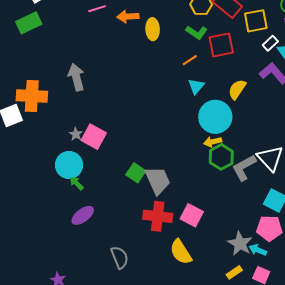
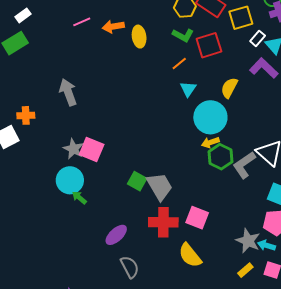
orange cross: (32, 96) -> (26, 115), size x0.6
gray star: (76, 134) -> (73, 149), size x1.5
purple ellipse: (83, 215) -> (116, 235), moved

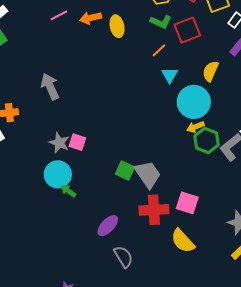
pink square: (92, 150) -> (77, 142), size x0.7

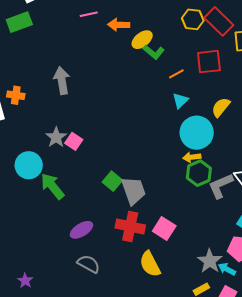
green L-shape: (161, 22) -> (154, 52), moved
yellow ellipse: (117, 26) -> (142, 40), turned 50
cyan circle: (58, 174) -> (29, 165), moved
green arrow: (68, 191) -> (52, 186), size x1.8
gray semicircle: (123, 257) -> (89, 264), turned -45

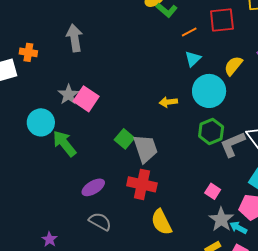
pink square: (74, 141) -> (86, 99), size x1.4
yellow arrow: (192, 157) -> (168, 102), moved
pink square: (164, 228) -> (213, 191), moved, size x0.7
purple star: (25, 281) -> (49, 239), moved

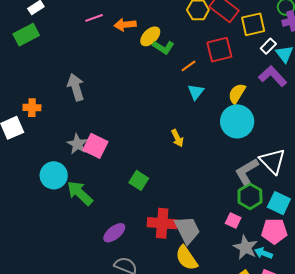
cyan circle: (209, 91) -> (237, 121), moved
yellow arrow: (168, 102) -> (177, 138), turned -102
green hexagon: (211, 132) -> (250, 196), moved
gray trapezoid: (145, 149) -> (187, 230), moved

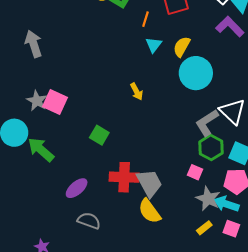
orange line: (189, 66) -> (146, 19), turned -35
yellow semicircle: (237, 93) -> (182, 47), moved
cyan arrow: (264, 253) -> (226, 204), size x1.4

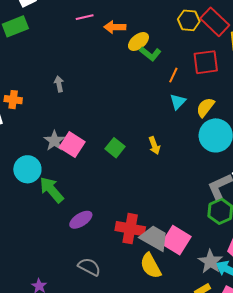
gray arrow: (33, 44) -> (59, 84), size x0.6
green square: (99, 135) -> (115, 148), moved
pink square: (195, 172) -> (176, 240), moved, size x1.8
gray trapezoid: (149, 183) -> (154, 238), turned -40
purple ellipse: (77, 188) -> (81, 220), moved

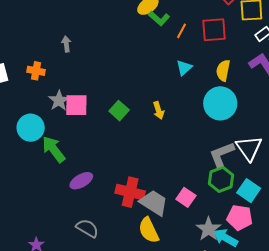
orange line: (173, 75) -> (182, 31), moved
orange cross: (13, 100) -> (36, 71), moved
yellow semicircle: (205, 107) -> (223, 70), moved, turned -30
pink square: (72, 145) -> (76, 105), turned -35
pink square: (176, 240) -> (186, 197), moved, size x0.7

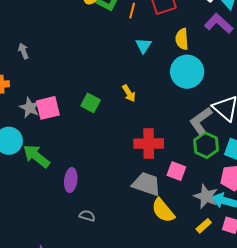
purple ellipse: (81, 181) -> (71, 180), turned -40
red cross: (130, 192) -> (149, 144), moved
gray semicircle: (87, 228) -> (87, 216), moved, size x0.7
yellow semicircle: (149, 230) -> (163, 211), moved

